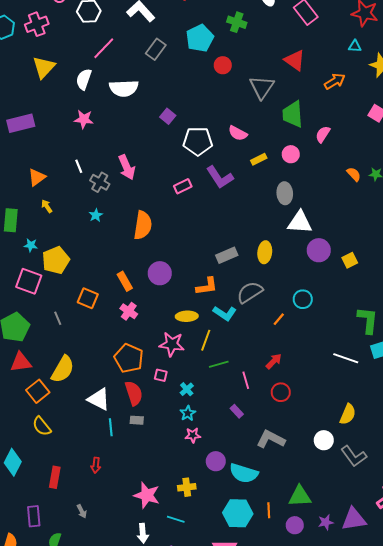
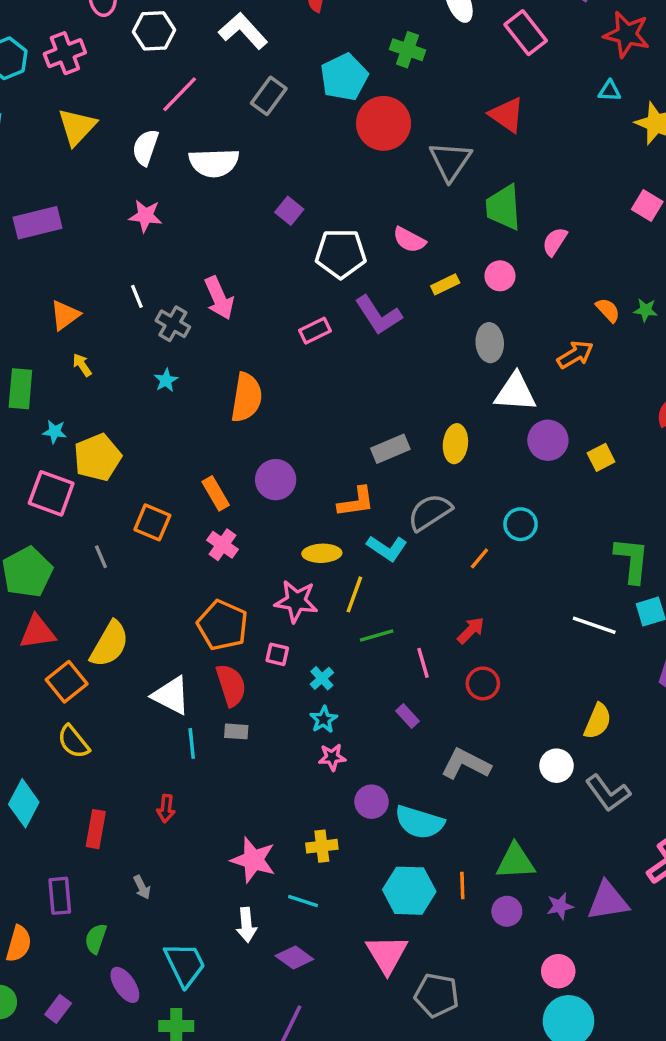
red circle: (223, 65) -> (384, 123), size x1.8
orange arrow: (335, 81) -> (575, 355), moved

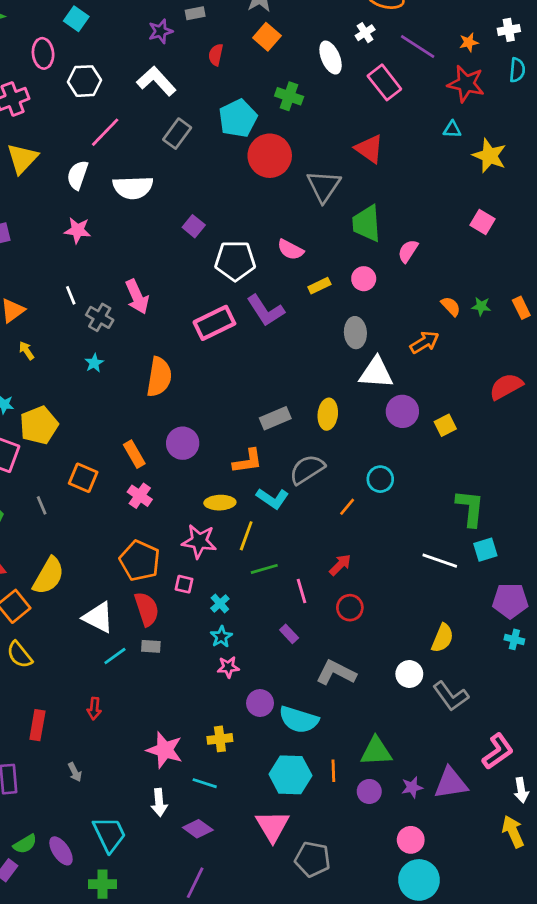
pink rectangle: (315, 331) -> (214, 323), size x1.6
cyan line: (192, 743) -> (115, 656), turned 60
green semicircle: (96, 939) -> (25, 844), moved, turned -140

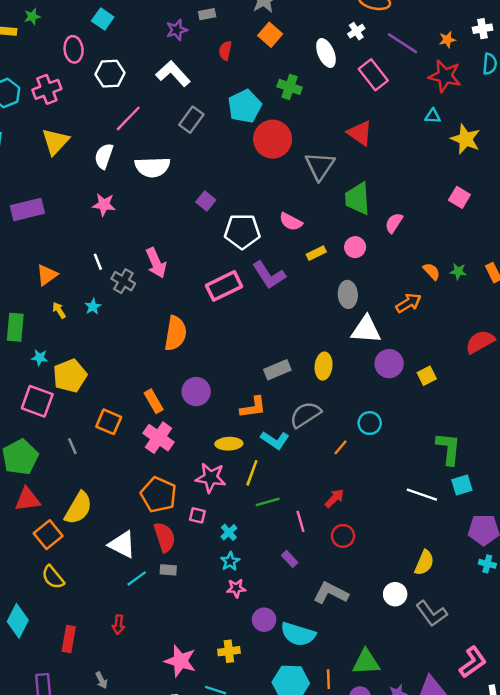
cyan star: (94, 363) -> (93, 307), moved
pink cross: (140, 496) -> (159, 438), size x1.4

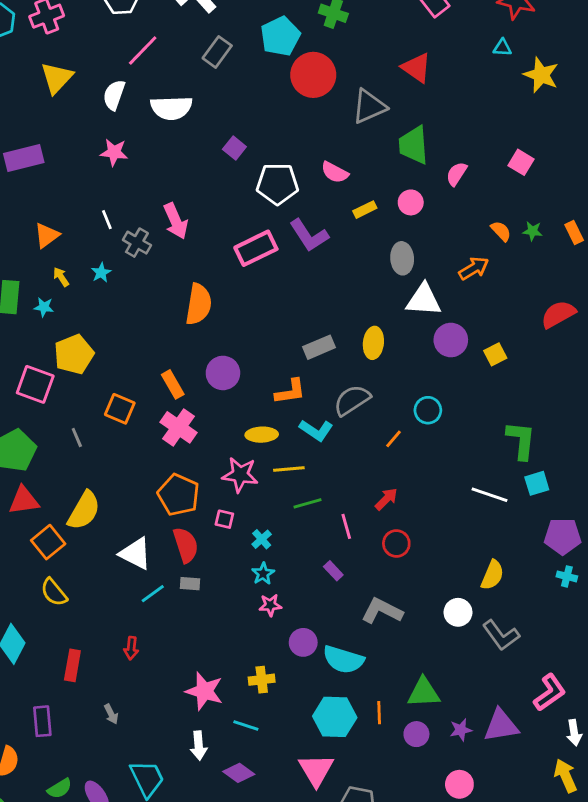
gray triangle: (320, 166) -> (369, 106), turned 32
pink square: (459, 197) -> (521, 162), moved
cyan star: (40, 358) -> (44, 307), moved
yellow line: (252, 473) -> (289, 469), turned 65

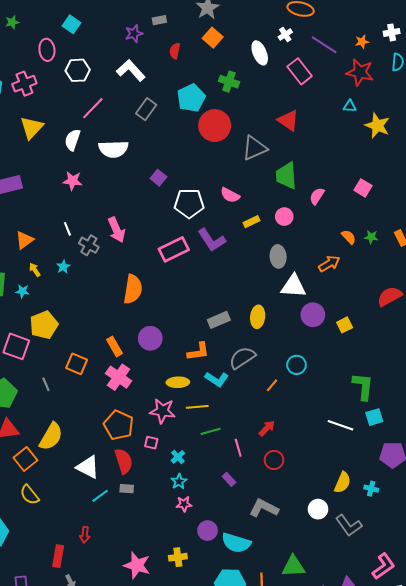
cyan cross: (567, 576) -> (371, 489), moved
red rectangle: (72, 665) -> (58, 556), moved

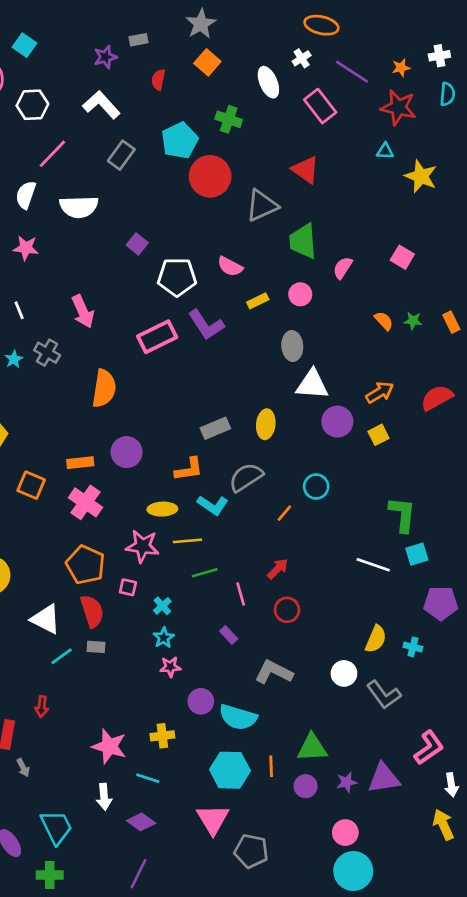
gray cross: (89, 245) -> (47, 353), moved
orange arrow: (329, 264) -> (380, 392), moved
orange rectangle: (114, 346) -> (80, 463), turned -66

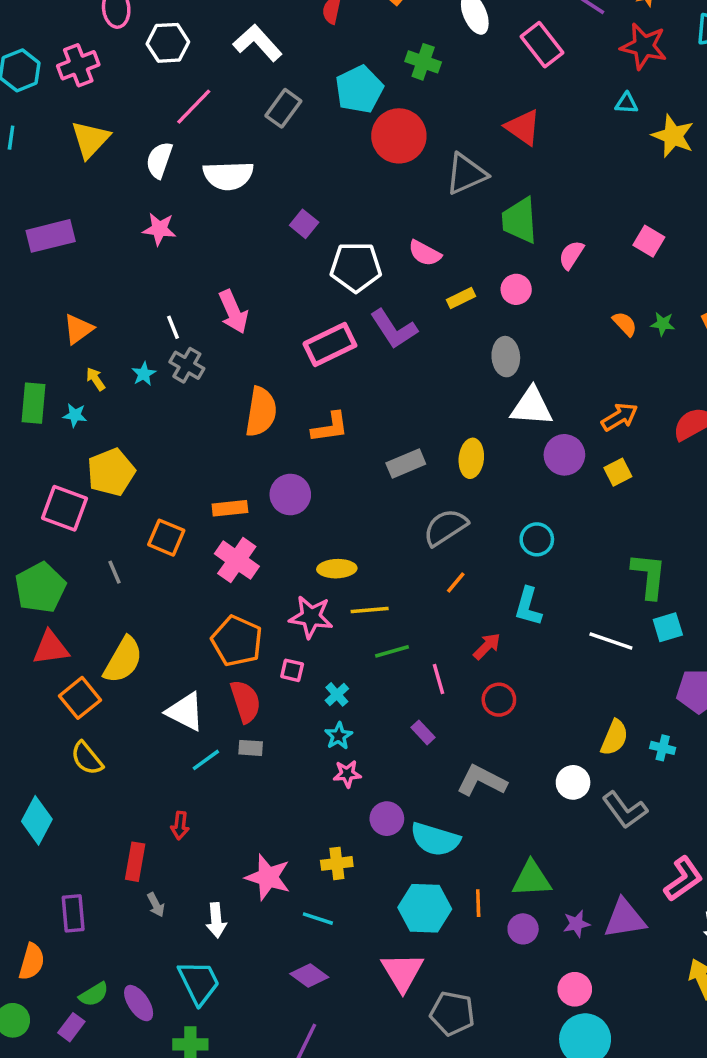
white line: (19, 310) -> (173, 327), moved
orange L-shape: (189, 469) -> (330, 427), moved
cyan L-shape: (213, 505) -> (528, 607), moved, turned 72
orange line: (284, 513) -> (456, 582), moved
white arrow: (104, 797) -> (216, 920), moved

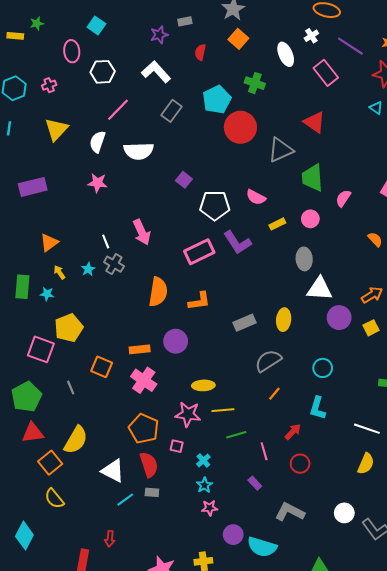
pink cross: (78, 65) -> (49, 85), size x0.6
cyan triangle: (626, 103) -> (376, 108), turned 32
yellow semicircle: (614, 738) -> (366, 464), moved

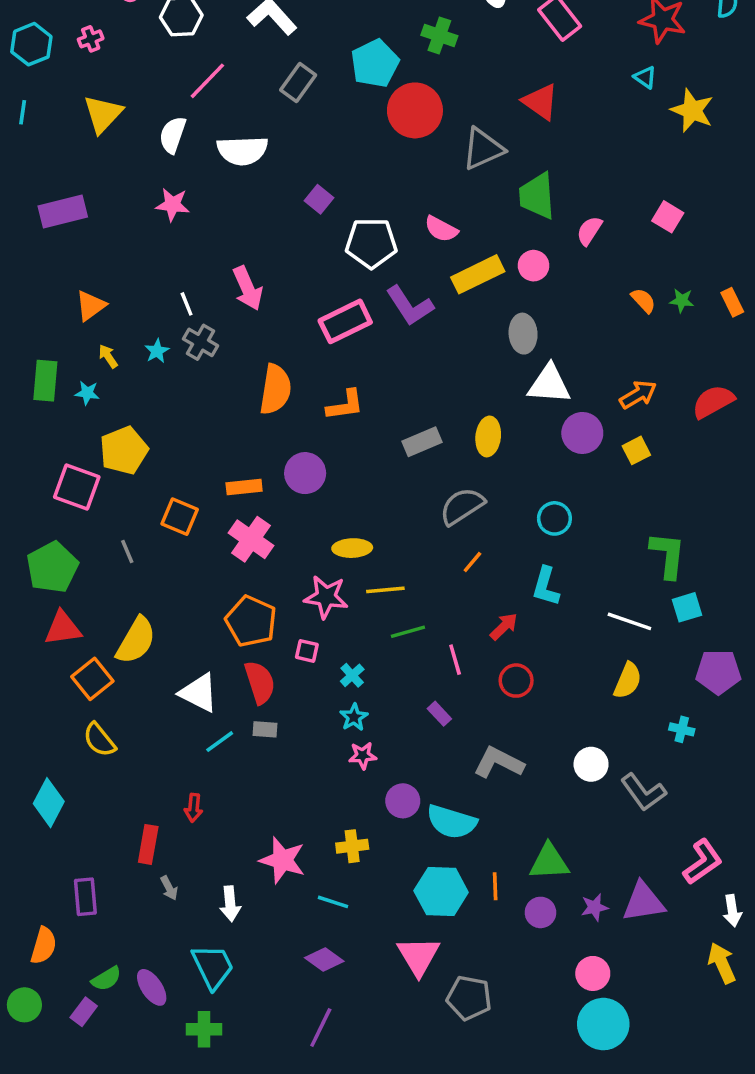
yellow rectangle: (277, 224) -> (478, 274), size x1.8

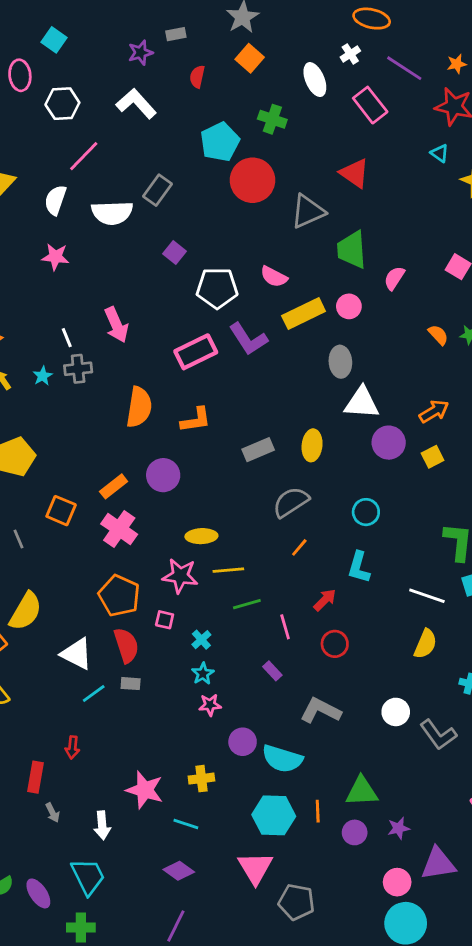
gray rectangle: (298, 83) -> (157, 190), moved
gray cross: (200, 342) -> (78, 369), turned -36
orange rectangle: (244, 487) -> (114, 486), turned -32
purple triangle: (643, 902) -> (438, 864), moved

